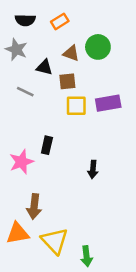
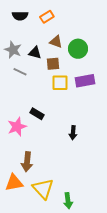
green circle: (98, 47) -> (78, 49), moved
gray star: (16, 50) -> (13, 50), moved
black rectangle: (47, 145) -> (37, 114), turned -72

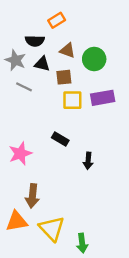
black semicircle: (20, 16) -> (35, 41), moved
black rectangle: (37, 114) -> (60, 139), moved

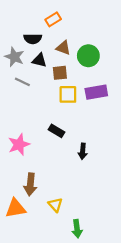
yellow triangle: (52, 229) -> (55, 205), moved, size x0.6

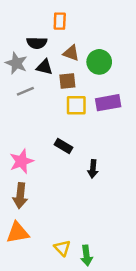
orange rectangle: (53, 19) -> (60, 21), turned -56
gray line: (22, 82) -> (25, 91), turned -49
brown arrow: (30, 184) -> (20, 196), moved
yellow triangle: (55, 205) -> (62, 248), moved

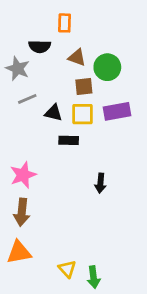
black triangle: (44, 67) -> (53, 113), moved
brown square: (67, 81) -> (84, 87), moved
black rectangle: (64, 146) -> (69, 140), moved, turned -30

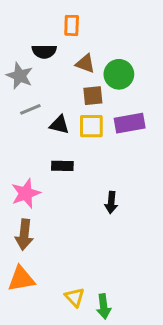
black rectangle: (69, 140) -> (62, 166), moved

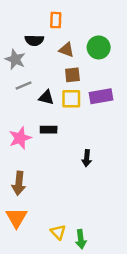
green circle: (119, 74) -> (99, 47), moved
pink star: (26, 193) -> (20, 138), moved
orange triangle: (21, 279) -> (16, 218), turned -50

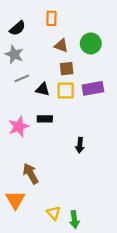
black semicircle: (34, 40) -> (17, 28), moved, turned -42
brown arrow: (19, 183) -> (31, 174), moved, turned 145

